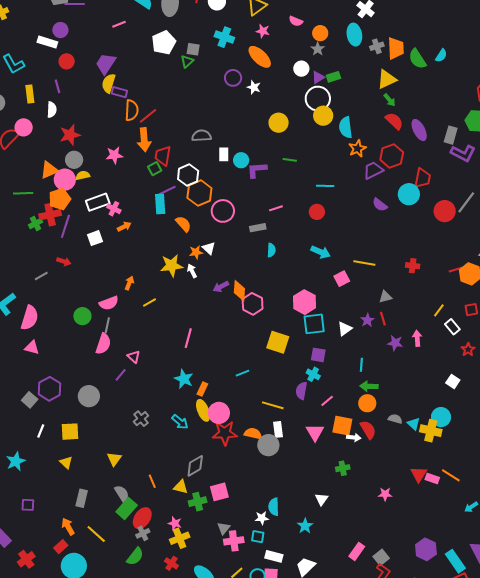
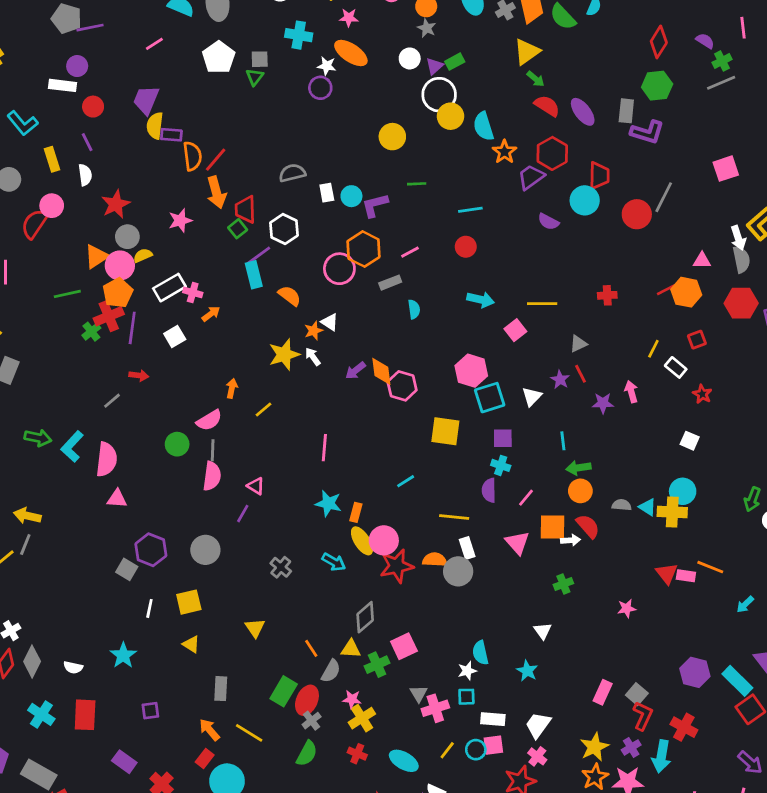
white star: (254, 87) -> (327, 66), moved
orange hexagon: (199, 193) -> (364, 249), moved
gray semicircle: (122, 494) -> (331, 671), moved, turned 72

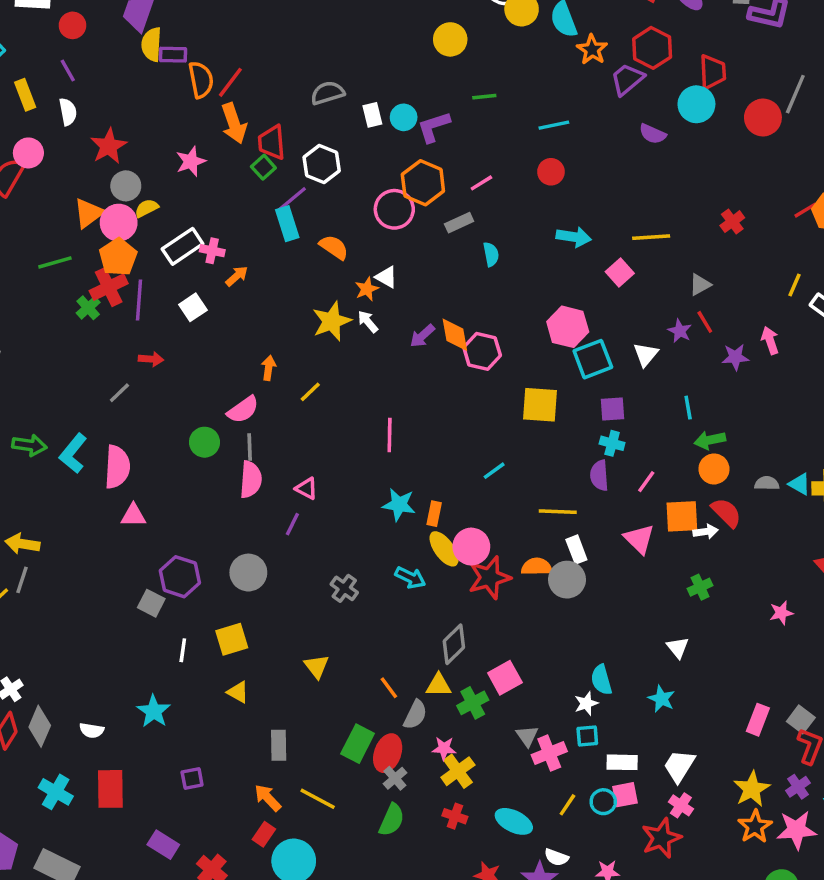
red cross: (607, 295) -> (732, 222), turned -30

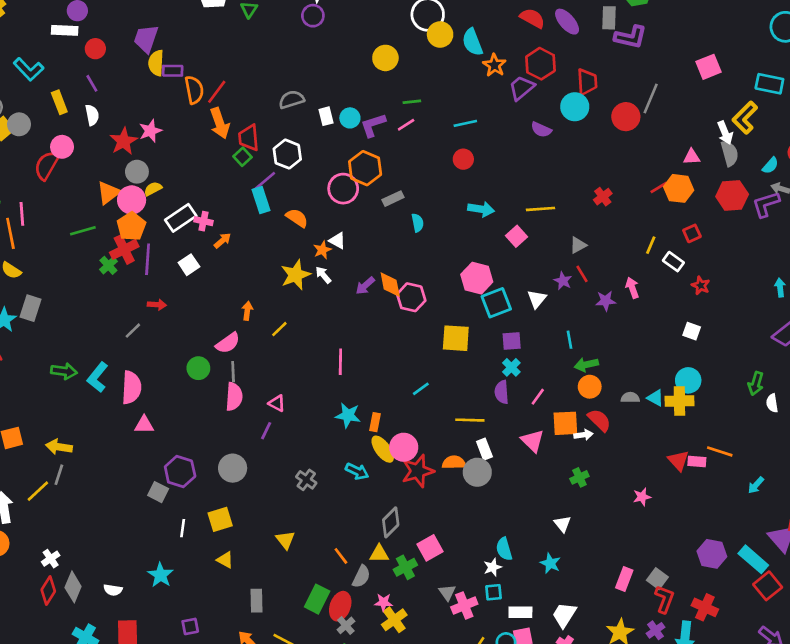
pink star: (191, 161) -> (150, 131), moved
pink line: (481, 183) -> (406, 125), moved
cyan cross: (612, 443) -> (511, 367), turned 30

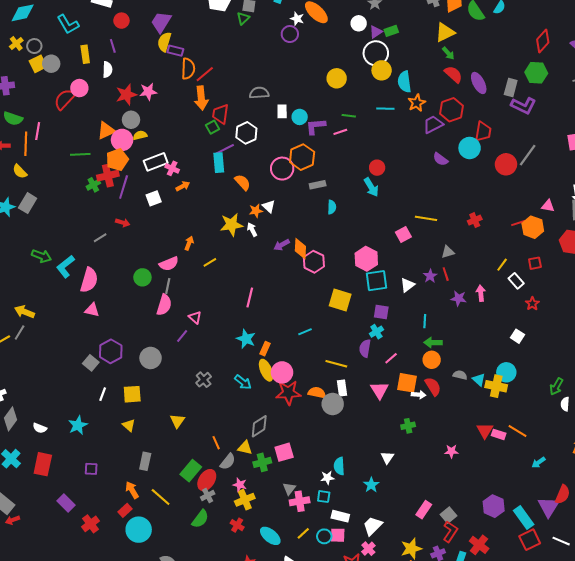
cyan line: (465, 123) -> (385, 109), moved
cyan arrow: (481, 209) -> (371, 187), moved, turned 36

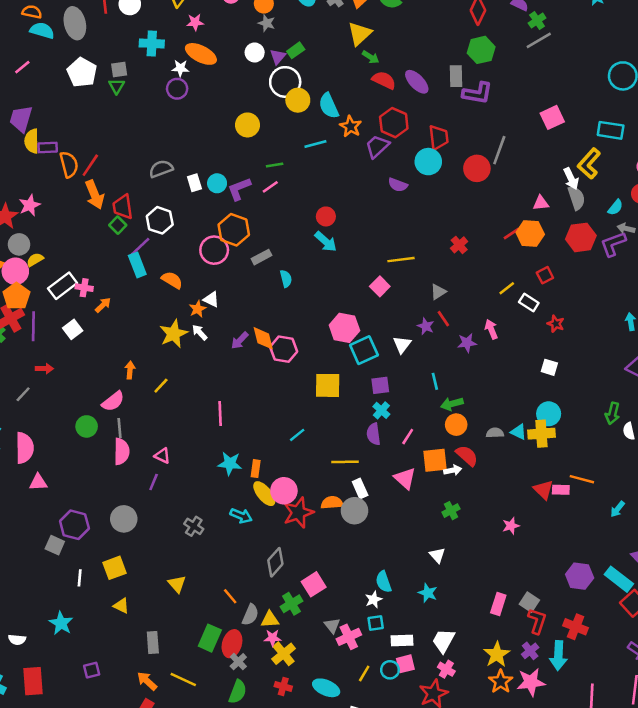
yellow line: (502, 265) -> (507, 288), turned 32
yellow triangle: (245, 448) -> (270, 619), moved

